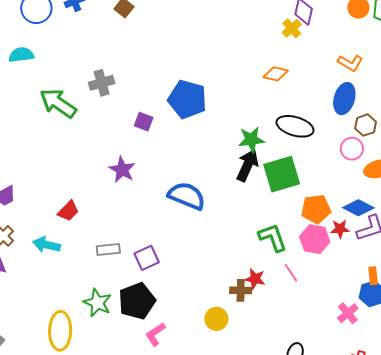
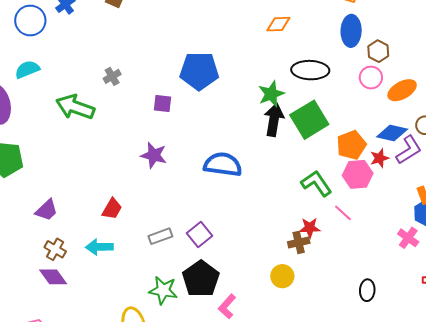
gray cross: (102, 83) -> (112, 76), size x0.7

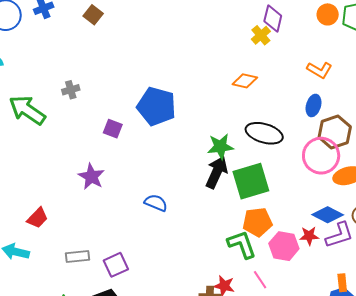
blue ellipse: (351, 31) -> (314, 105), size x0.7
brown hexagon: (378, 51) -> (335, 132), size x1.5
pink circle: (371, 78) -> (321, 156), size x1.6
orange pentagon: (351, 145) -> (257, 222), moved
blue semicircle: (223, 165) -> (156, 203), size x0.6

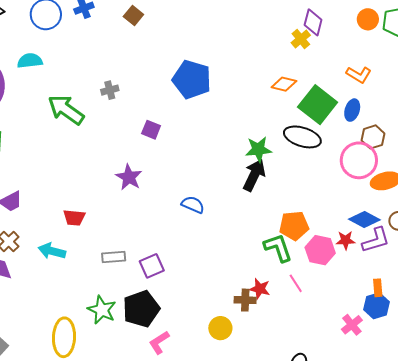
blue pentagon: (156, 106) -> (192, 79), moved
brown hexagon: (335, 132) -> (373, 137), size x0.7
green square: (251, 181) -> (318, 105), moved, turned -36
red trapezoid: (38, 218) -> (74, 218), turned 50

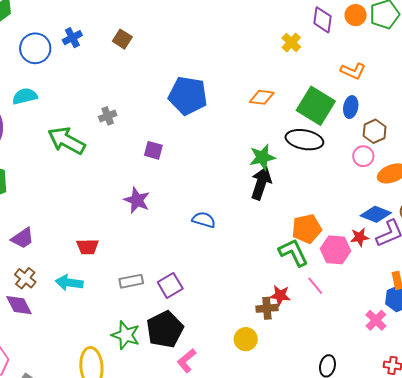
purple diamond: (313, 22) -> (322, 20), moved
orange diamond: (284, 84) -> (262, 97), moved
pink circle: (359, 160) -> (363, 156), size x0.6

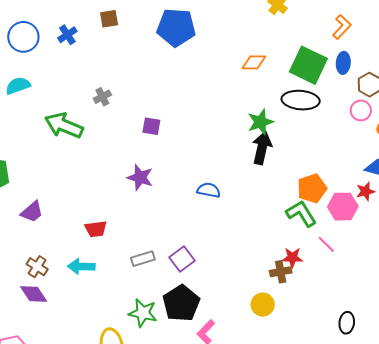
blue cross: (72, 38) -> (67, 35), moved
brown square: (122, 39) -> (109, 19), turned -36
orange L-shape: (353, 71) -> (342, 27), turned -65
blue pentagon: (188, 96) -> (176, 27), moved
purple trapezoid: (23, 238) -> (32, 212), moved

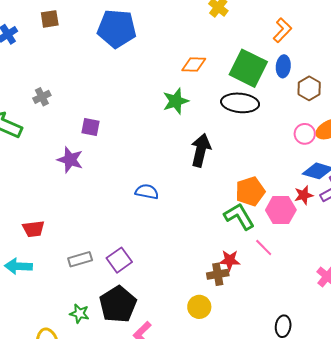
pink circle: (361, 110) -> (305, 134), moved
green star: (260, 122) -> (176, 101), moved
purple star: (140, 178) -> (70, 160), moved
green star: (143, 313) -> (79, 313), size x0.7

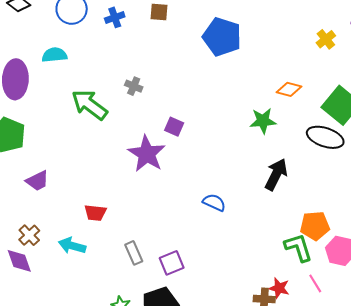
gray cross: (42, 97) -> (134, 86), turned 36
purple star: (70, 160) -> (147, 154), size x1.4
gray rectangle: (80, 259) -> (134, 253), turned 70

